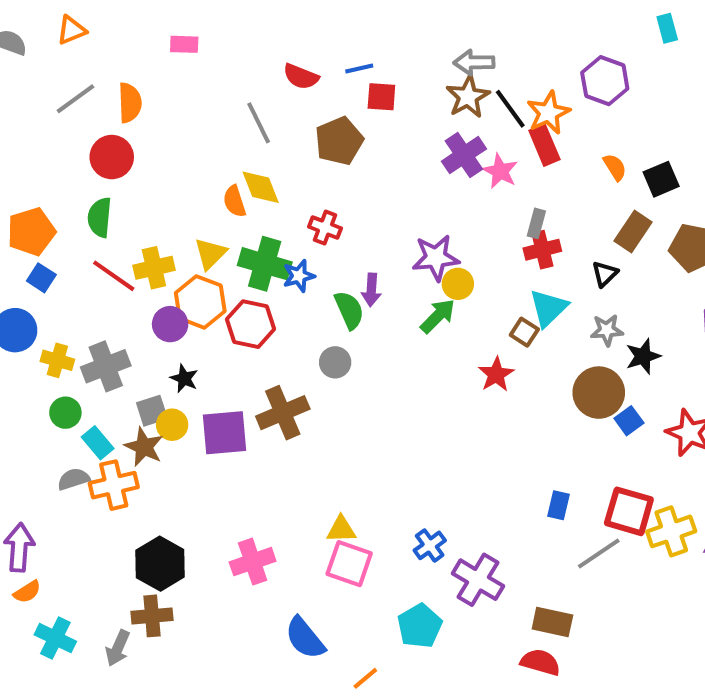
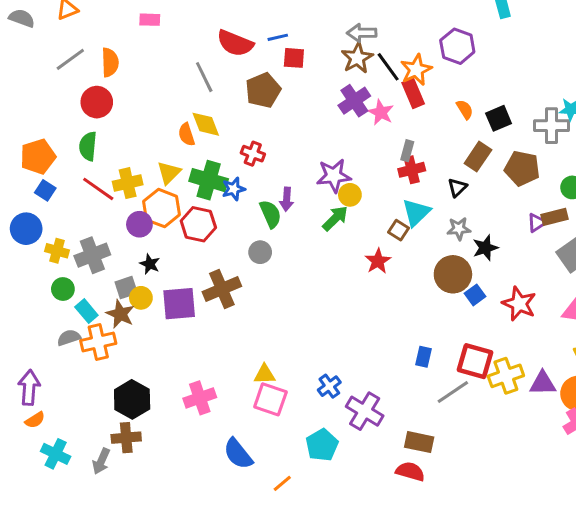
red semicircle: (301, 77) -> (235, 43), size x1.4

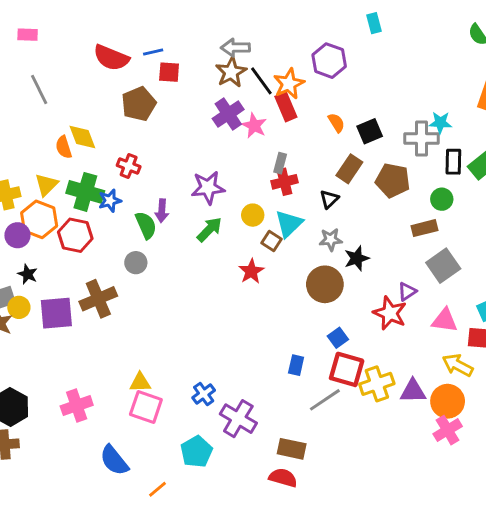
gray line: (204, 77) -> (39, 89), moved
yellow circle: (350, 195) -> (253, 215), moved
purple triangle: (537, 223) -> (407, 292), moved
blue square: (475, 295) -> (338, 338), moved

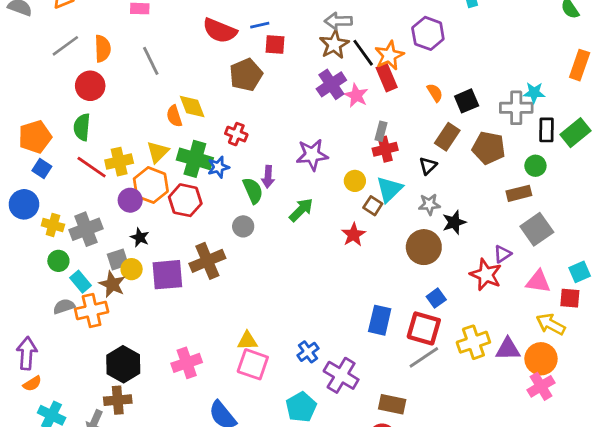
green arrow: (209, 229) -> (301, 210), moved
blue rectangle: (296, 365) -> (380, 320), moved, size x1.5
red square: (347, 369) -> (424, 328), moved

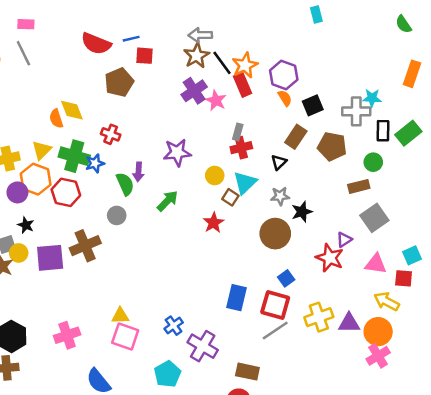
purple hexagon: (428, 33) -> (284, 75), moved
gray line: (151, 61) -> (23, 53), moved

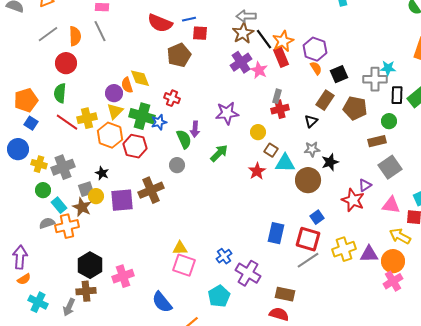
cyan triangle: (245, 183) -> (285, 163), moved, turned 45
purple circle: (17, 192) -> (114, 93), moved
pink cross: (67, 335) -> (123, 276), moved

